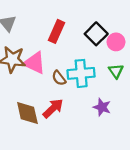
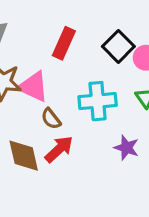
brown semicircle: (59, 78) -> (51, 119), moved

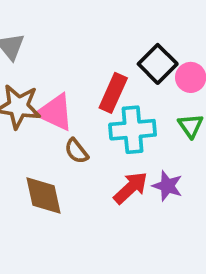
red rectangle: (64, 43) -> (113, 93), moved
red arrow: (59, 149) -> (131, 188), moved

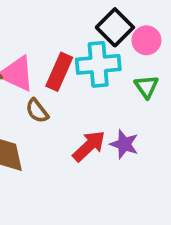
red rectangle: (113, 93) -> (59, 72), moved
cyan cross: (133, 130) -> (98, 64), moved

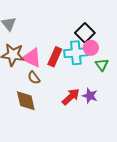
pink circle: (146, 40) -> (91, 48), moved
brown semicircle: (37, 111) -> (34, 78), moved

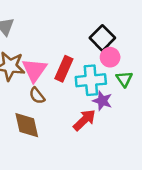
cyan cross: (76, 53) -> (91, 80), moved
pink triangle: (32, 58) -> (34, 70), turned 40
purple star: (90, 96) -> (102, 101), moved

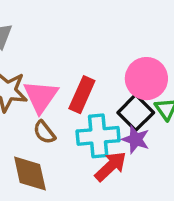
black square: (102, 38) -> (136, 113), moved
pink circle: (110, 57) -> (146, 79), size x1.5
cyan cross: (91, 80) -> (98, 136), moved

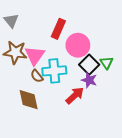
pink circle: (146, 79) -> (78, 45), moved
red rectangle: (82, 95) -> (58, 29), moved
cyan cross: (98, 136) -> (54, 71), moved

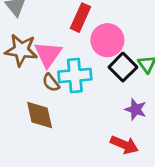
purple star: (89, 80) -> (136, 109), moved
red arrow: (75, 95) -> (124, 145), moved, turned 66

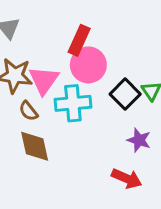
pink circle: (107, 40) -> (88, 65), moved
brown semicircle: (51, 83) -> (28, 111), moved

